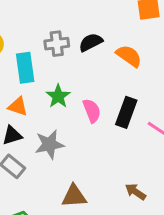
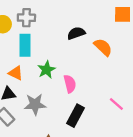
gray cross: (57, 44) -> (26, 18), moved
black rectangle: (126, 112) -> (76, 116), moved

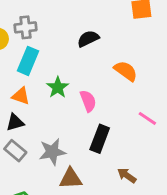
cyan rectangle: (25, 45) -> (28, 61), turned 30
orange semicircle: (103, 47) -> (126, 71), moved
gray star: (35, 104) -> (52, 152), moved

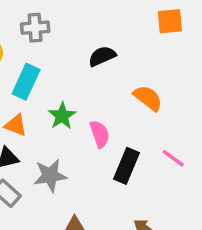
gray cross: (25, 27) -> (35, 28), moved
black rectangle: (100, 139) -> (127, 166), moved
gray star: (52, 152) -> (50, 175), moved

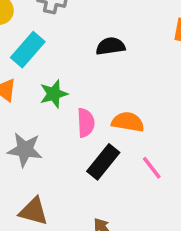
orange semicircle: (148, 98) -> (128, 122), moved, turned -44

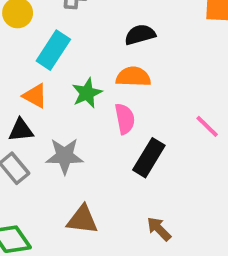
orange semicircle: (128, 122) -> (133, 77), moved
pink line: (152, 168) -> (207, 126), moved

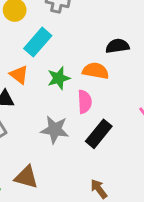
black semicircle: (140, 35) -> (117, 46), moved
gray star: (64, 156) -> (55, 130), moved
brown triangle: (82, 220) -> (26, 177), moved

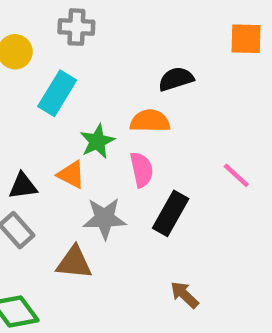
orange triangle: (19, 75) -> (71, 175), moved
brown triangle: (26, 177) -> (74, 263), moved

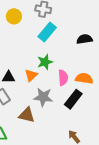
cyan rectangle: (57, 93) -> (47, 32), moved
orange semicircle: (150, 121) -> (84, 78), moved
orange triangle: (71, 175) -> (31, 75), turned 40

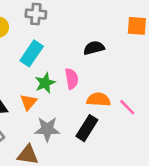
cyan rectangle: (47, 32) -> (32, 53), moved
pink semicircle: (63, 78) -> (72, 79), moved

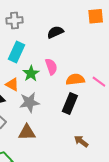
black semicircle: (94, 48) -> (55, 32), moved
orange triangle: (28, 102) -> (12, 84), moved, turned -32
gray star: (47, 129) -> (29, 102), moved

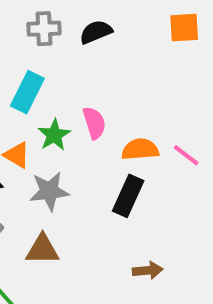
gray cross: (14, 20) -> (44, 29), moved
black semicircle: (55, 32) -> (96, 32), moved
brown arrow: (81, 141) -> (148, 270), turned 136

